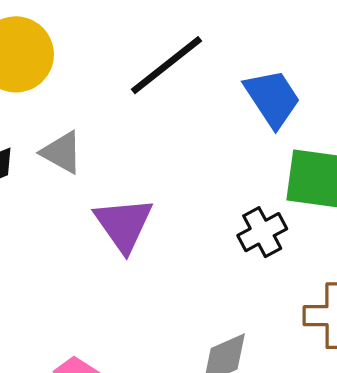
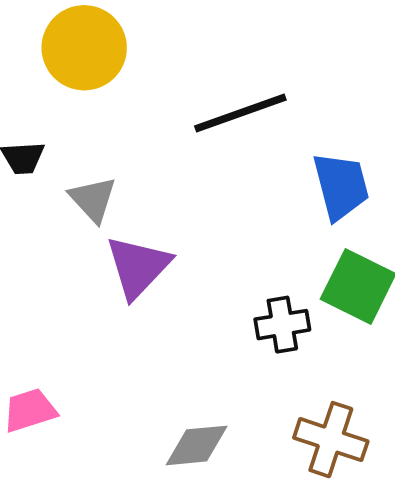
gray triangle: (62, 152) -> (93, 199), moved

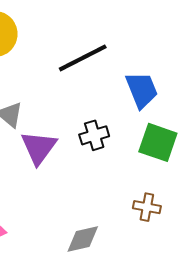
black cross: (282, 325) -> (94, 135), moved
brown cross: (331, 440) -> (147, 207), moved, size x0.7

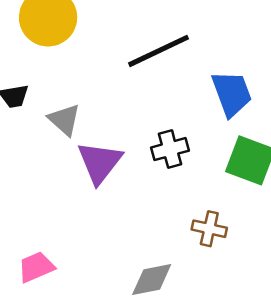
brown cross: (147, 207) -> (209, 229), moved

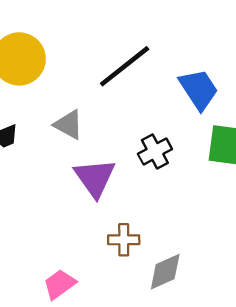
gray triangle: (64, 120) -> (69, 125), moved
brown cross: (209, 229) -> (124, 240), moved

